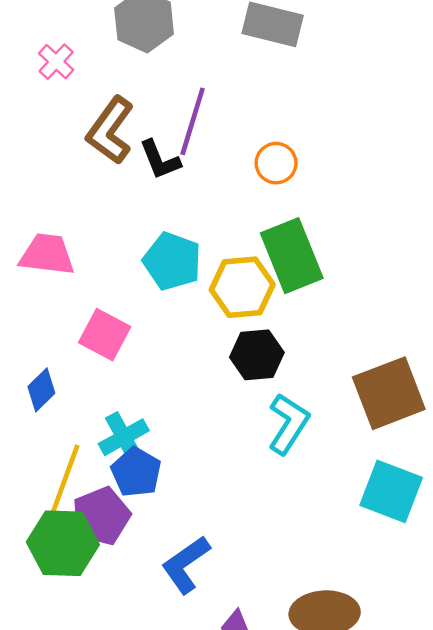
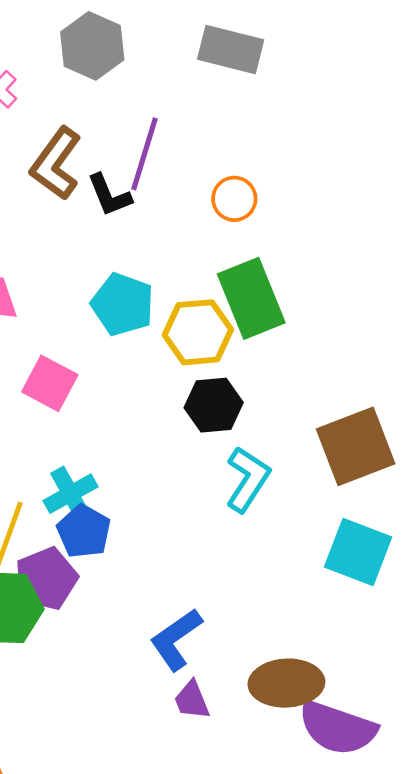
blue L-shape: (186, 565) -> (176, 639), moved

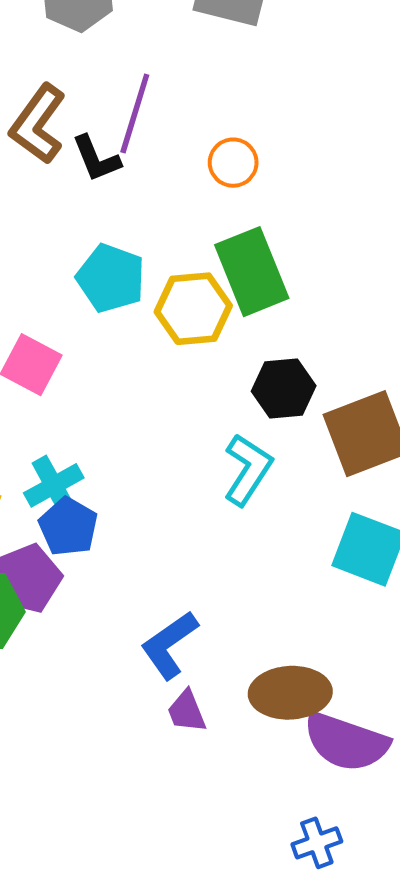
black hexagon: (214, 405) -> (284, 388), moved

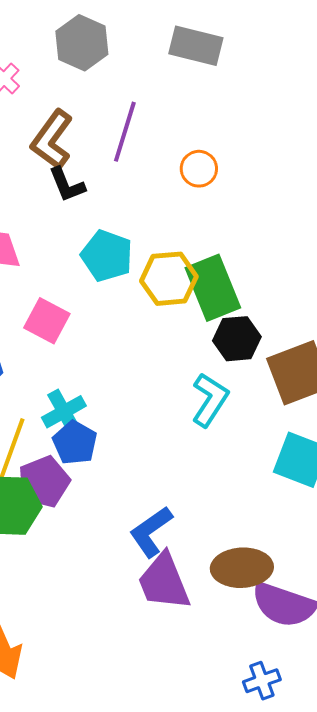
black L-shape: (96, 159) -> (67, 185), moved
green rectangle: (252, 272) -> (213, 288), moved
purple trapezoid: (187, 711) -> (164, 582), size x1.8

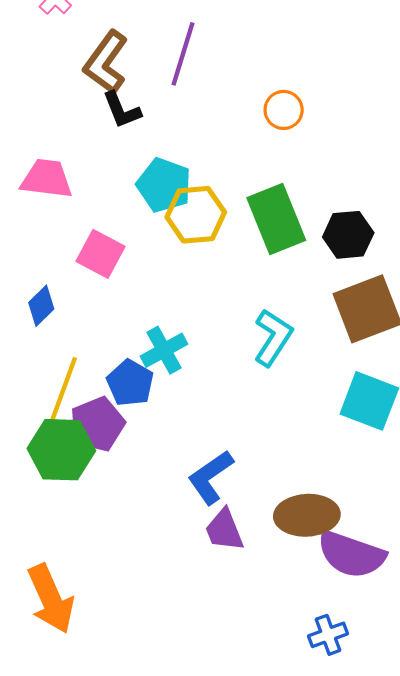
orange circle: (199, 169) -> (284, 110), moved
yellow hexagon: (169, 279) -> (196, 215), moved
black hexagon: (237, 339) -> (348, 235), moved
cyan cross: (64, 412) -> (164, 350), moved
purple trapezoid: (164, 582) -> (224, 530), size x0.7

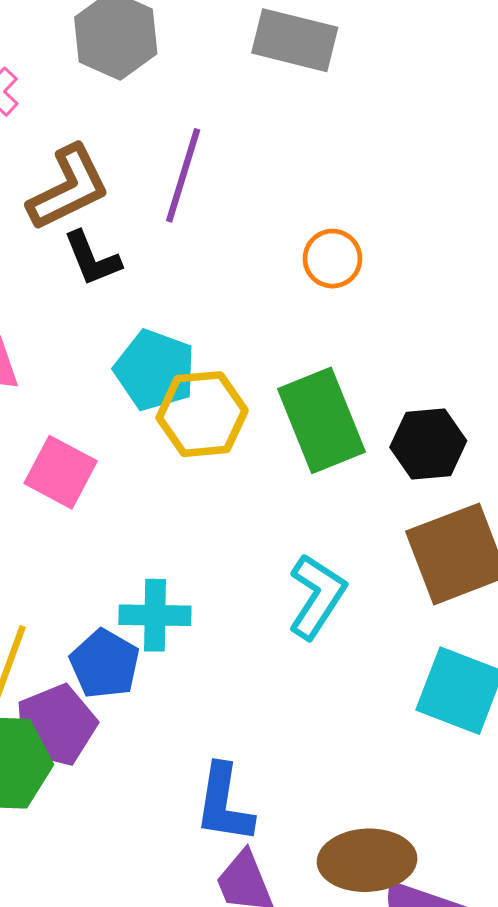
brown L-shape: (106, 62) -> (69, 188), turned -152
cyan cross: (164, 350) -> (155, 615), turned 30
blue L-shape: (211, 477) -> (224, 804), turned -46

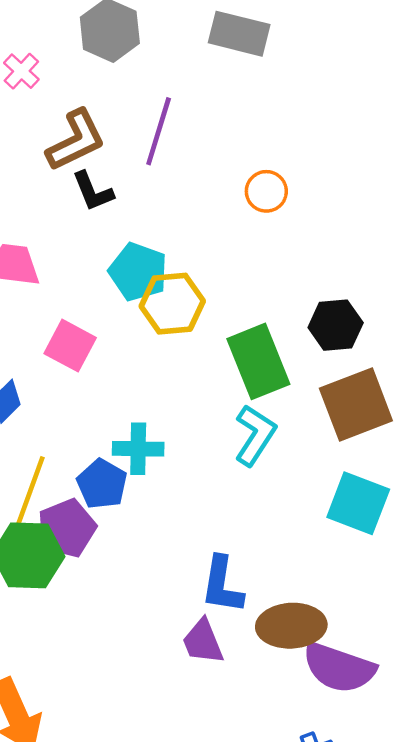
green rectangle: (321, 420) -> (258, 361), moved
blue L-shape: (224, 804) -> (222, 585), moved

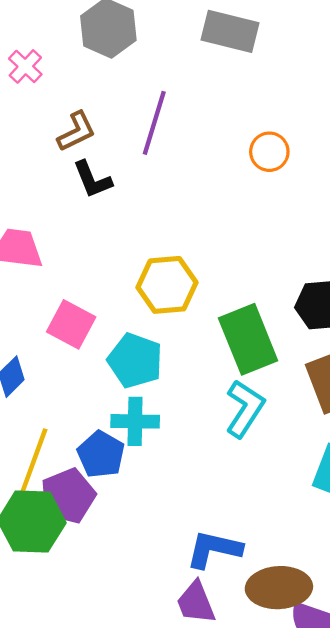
brown L-shape: (76, 140) -> (76, 131), size x0.7
orange circle: (266, 191) -> (269, 152), moved
cyan pentagon: (138, 272) -> (135, 361), moved
blue L-shape: (222, 585) -> (214, 549), turned 94

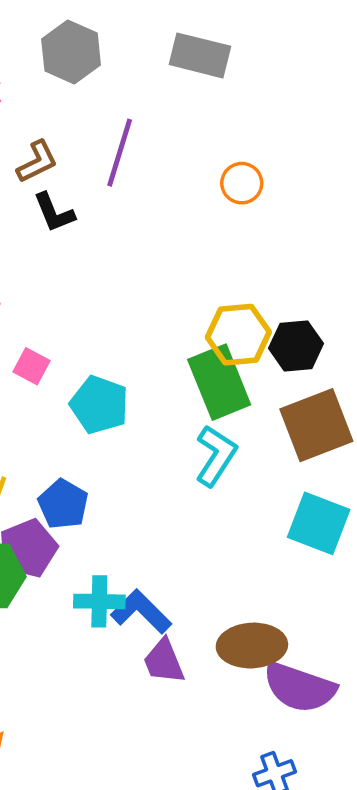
yellow hexagon: (167, 285) -> (238, 335), moved
pink square: (71, 324) -> (31, 366), size x0.7
cyan cross: (135, 421) -> (99, 601), moved
blue L-shape: (214, 549) -> (141, 612), moved, turned 32

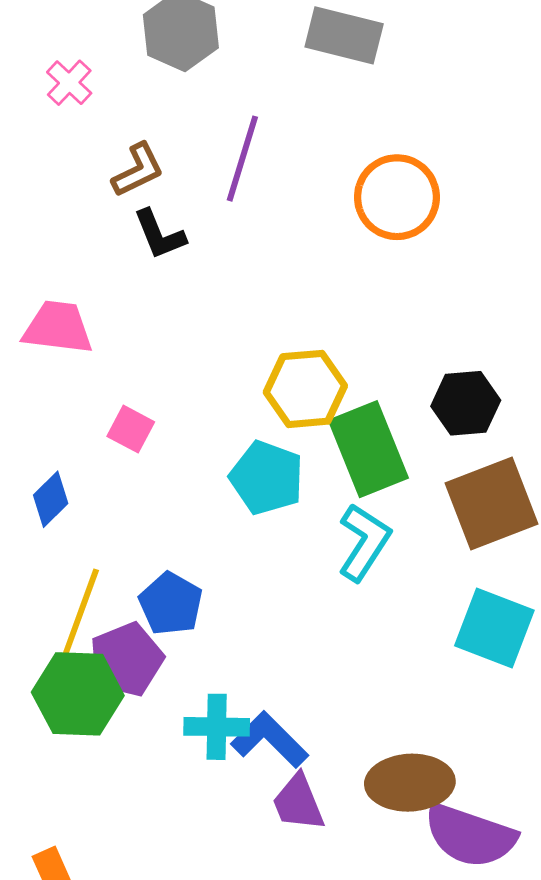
orange circle: (242, 183) -> (397, 197), size x1.6
yellow hexagon: (238, 335) -> (305, 389), moved
cyan pentagon: (99, 405) -> (267, 478), moved

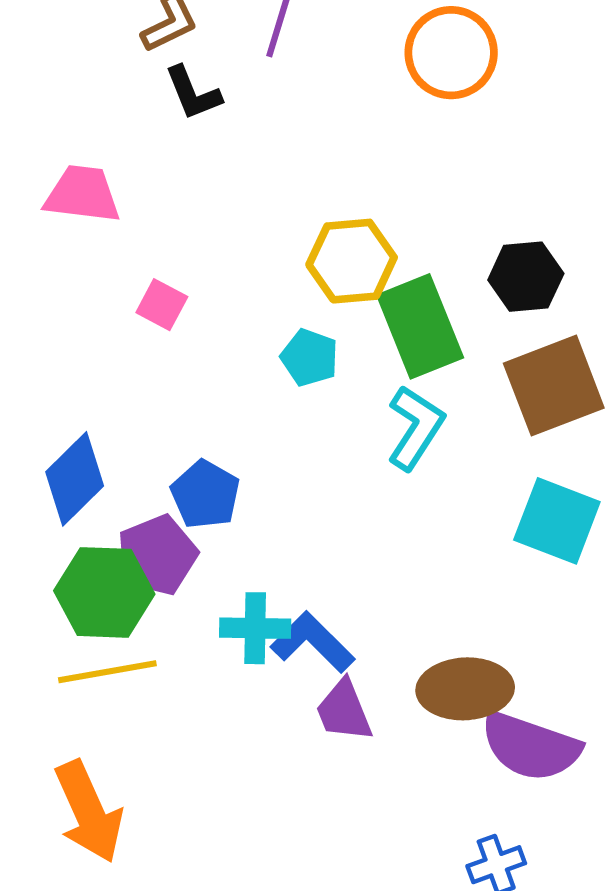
cyan pentagon: (267, 478) -> (310, 358), size x0.7
blue diamond: (51, 499) -> (75, 479), moved, size x1.5
yellow line: (81, 612) -> (107, 672), moved, turned 60

